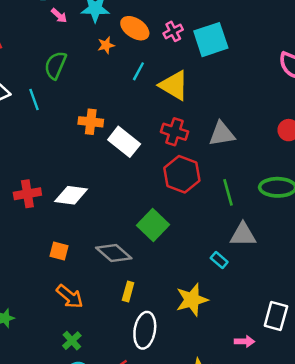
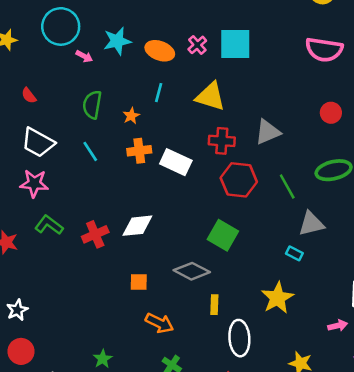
cyan square: (211, 40) -> (235, 44), turned 32
orange star: (106, 45) -> (131, 116), moved
cyan line: (138, 71) -> (159, 93), moved
cyan line: (34, 100) -> (90, 151), moved

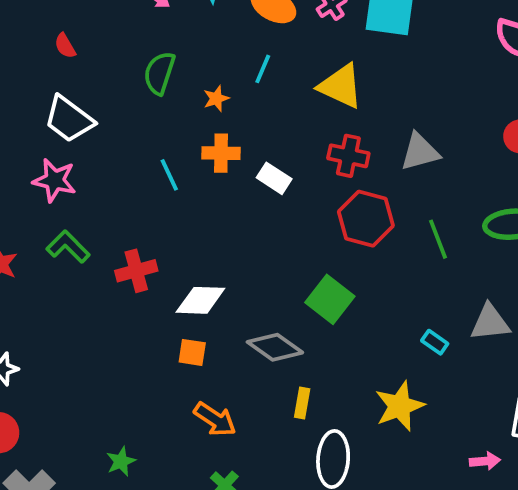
cyan line: (90, 151) -> (169, 175), moved
white rectangle: (176, 162) -> (274, 178), size x0.7
gray triangle: (311, 224) -> (490, 322), moved
white diamond: (137, 226) -> (200, 300), moved

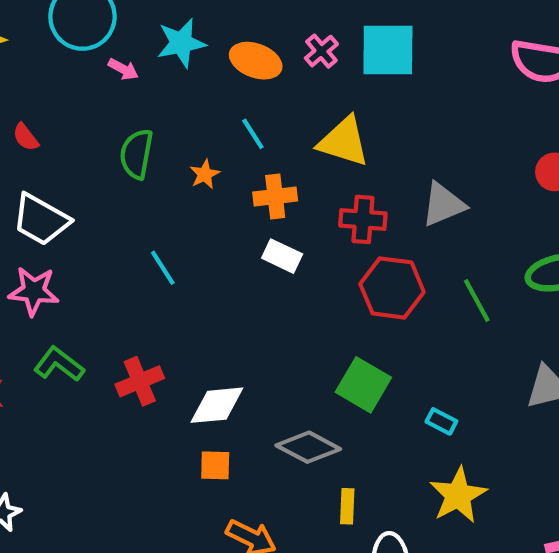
cyan line: (263, 69) -> (253, 134), turned -48
orange cross: (221, 153) -> (275, 196), moved
cyan rectangle: (435, 342) -> (441, 421), moved

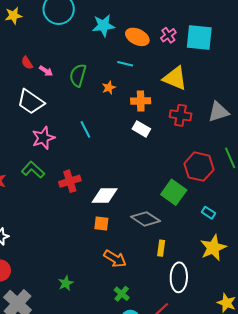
pink arrow: (123, 69) -> (46, 71), moved
cyan line: (253, 134) -> (125, 64), moved, turned -49
red hexagon: (392, 288) -> (199, 167), moved
pink star: (34, 291) -> (43, 138), moved, turned -30

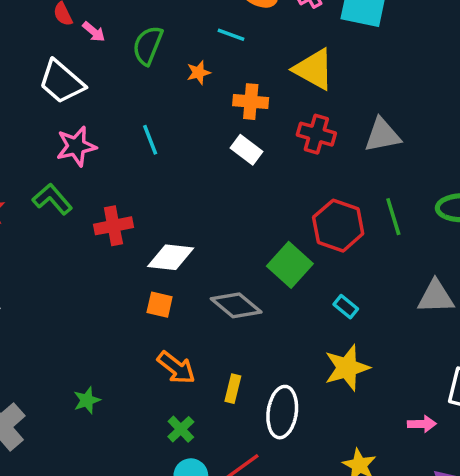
yellow rectangle: (161, 248) -> (233, 389), moved

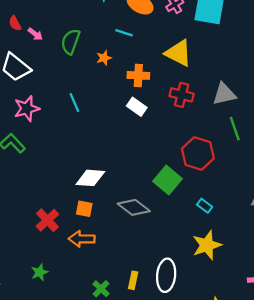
green line: (393, 217) -> (235, 129), moved
red cross: (113, 226) -> (47, 220), moved, turned -30
orange arrow: (176, 368) -> (82, 239), moved, turned 145
yellow rectangle: (233, 389) -> (133, 280), moved

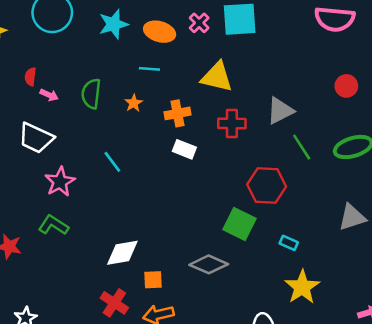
red semicircle: (15, 23) -> (30, 77), moved, turned 48
white diamond: (90, 178) -> (122, 253), moved

